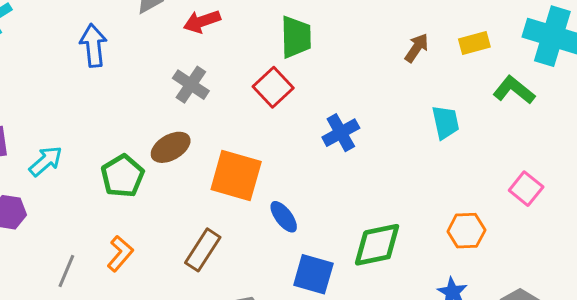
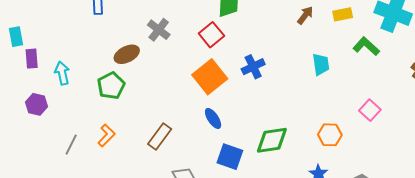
brown ellipse: (171, 147) -> (127, 54), moved
cyan arrow: (46, 161) -> (62, 73), turned -65
orange square: (236, 175) -> (210, 77), moved, turned 32

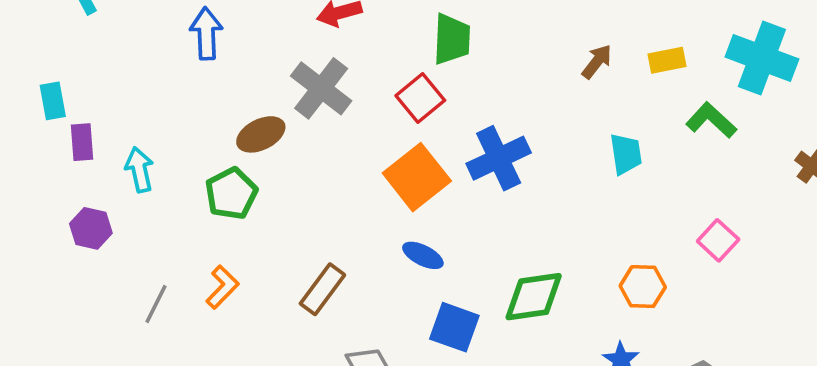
gray cross: (159, 30) -> (321, 88), size x1.4
blue cross: (253, 67) -> (499, 158), size x1.4
blue ellipse: (213, 118) -> (423, 255), turned -30

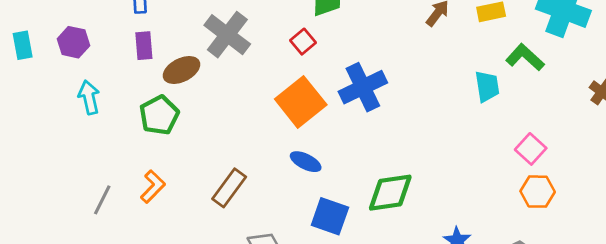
red square: (420, 98) -> (303, 42), size x0.7
purple rectangle: (82, 142) -> (144, 46), moved
cyan trapezoid: (626, 154) -> (487, 86), moved
purple hexagon: (91, 228) -> (73, 42), moved
orange hexagon: (643, 287) -> (538, 192), moved

